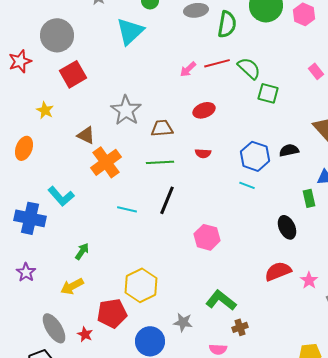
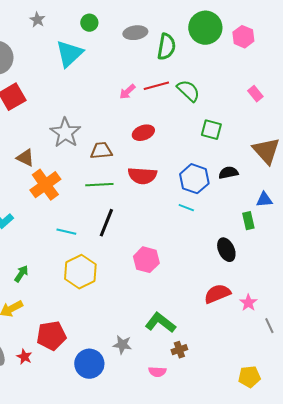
green square: (268, 93) -> (211, 130), moved
red semicircle: (203, 153) -> (142, 176), size x1.8
yellow hexagon: (141, 285) -> (80, 272), moved

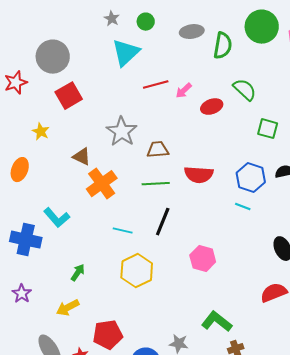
gray star: (37, 20) -> (112, 19), moved
red line: (156, 86) -> (156, 85), moved
red ellipse: (143, 133) -> (212, 107), moved

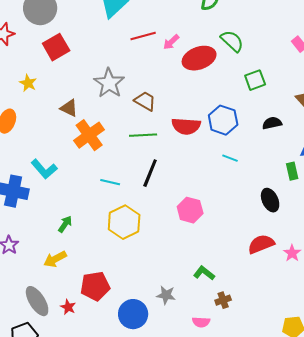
red ellipse: (212, 107) -> (199, 58), size x1.5
green square: (268, 129) -> (255, 80), turned -35
brown trapezoid: (158, 150) -> (145, 101), turned 35
blue hexagon: (251, 178) -> (223, 120), moved
green L-shape: (217, 322) -> (204, 273), size x0.7

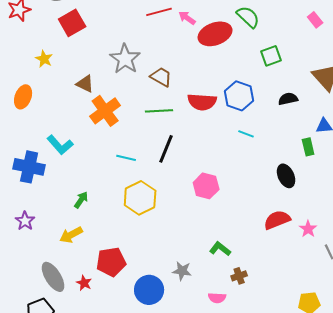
pink arrow: (171, 42) -> (187, 18), turned 78

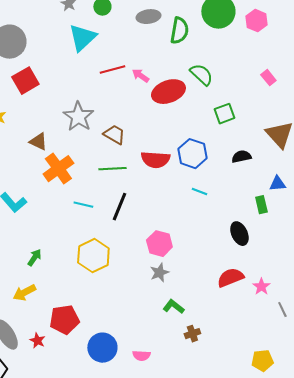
cyan line: (126, 158) -> (83, 205), moved
gray star: (182, 271) -> (159, 273), moved, turned -30
pink semicircle: (217, 298) -> (141, 356), moved

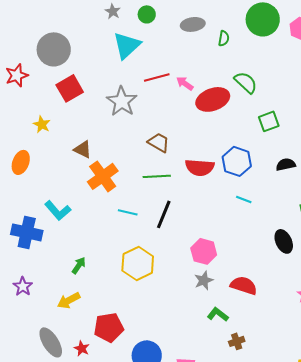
green semicircle: (179, 31) -> (224, 38), size x0.6
gray star: (78, 117) -> (122, 101), moved
red semicircle: (230, 278) -> (244, 285), moved, turned 40

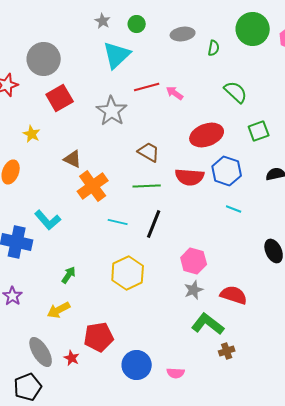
red ellipse: (213, 99) -> (207, 135), moved
green L-shape: (218, 314) -> (208, 324), size x1.5

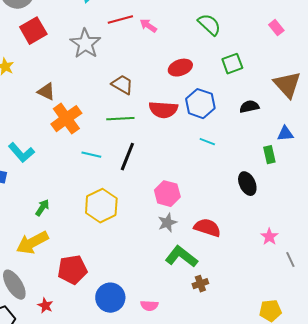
red ellipse: (207, 135) -> (180, 68), size x0.7
yellow arrow: (59, 310) -> (32, 243), size x1.4
red star: (72, 358) -> (45, 306), moved

